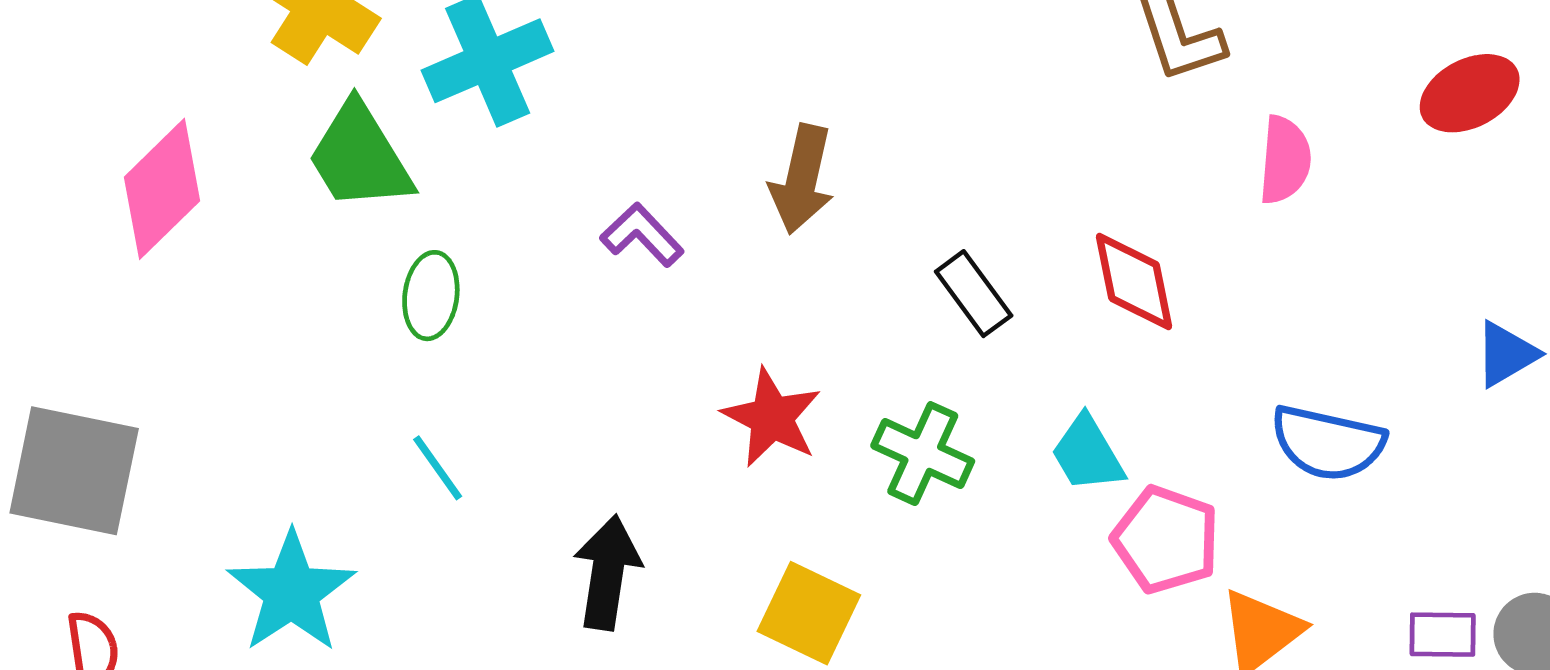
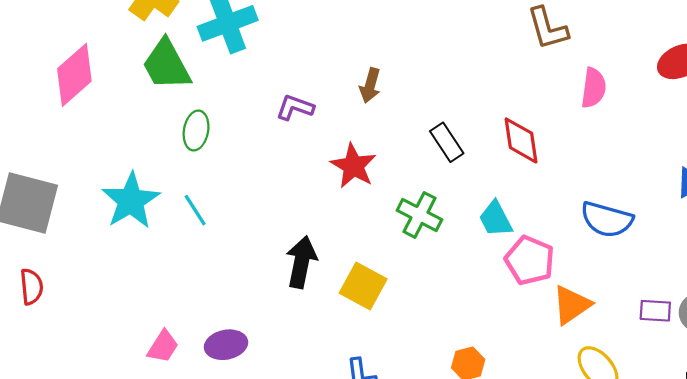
brown arrow: (802, 179) -> (370, 85), size x0.7
purple L-shape: (642, 235) -> (295, 107), turned -30
red star: (772, 418) -> (353, 166), moved
black arrow: (607, 572) -> (301, 262), moved
cyan star: (291, 592) -> (131, 201), moved

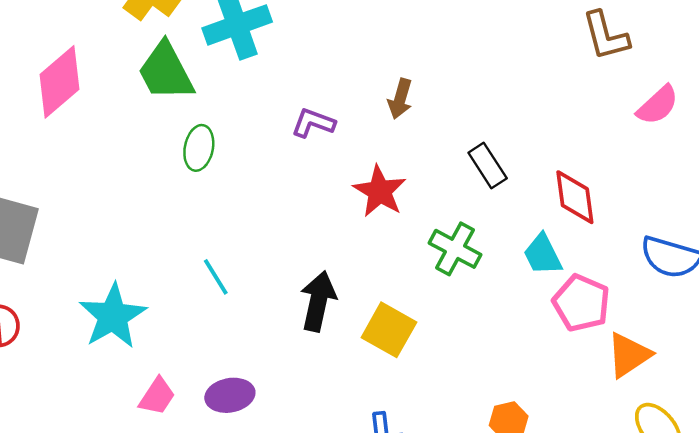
pink semicircle: (594, 88) -> (658, 105), turned 39
red diamond: (521, 140) -> (575, 197), moved
cyan star: (131, 201) -> (113, 316), moved
cyan line: (195, 210) -> (216, 277), moved

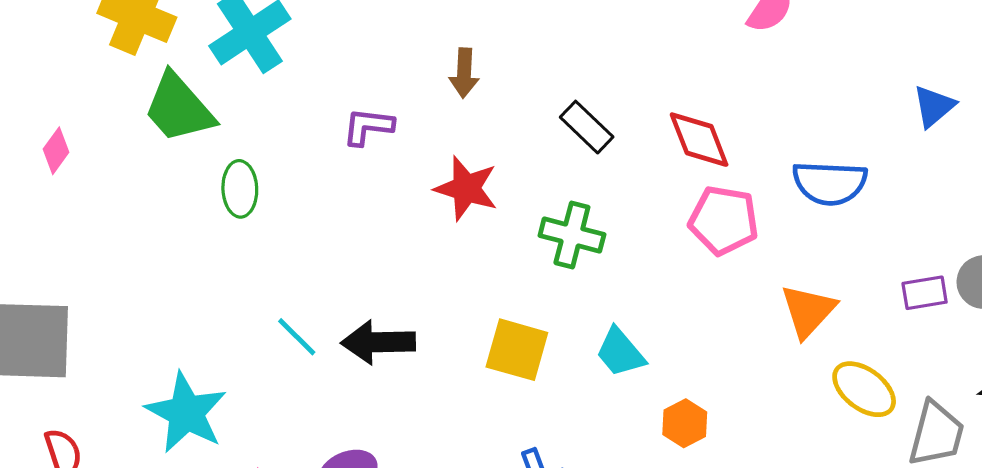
pink diamond: (60, 82) -> (56, 151), size x0.5
cyan trapezoid: (543, 255) -> (620, 352), moved
black arrow: (318, 301) -> (378, 342), moved, turned -90
pink pentagon: (581, 303) -> (724, 220), moved

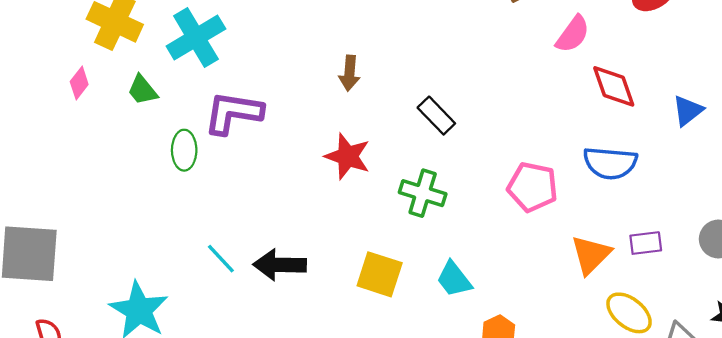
green trapezoid: (179, 108) -> (142, 90), size x0.6
purple L-shape: (368, 127) -> (233, 113), moved, size x1.6
red diamond: (699, 140) -> (614, 86), moved
pink diamond: (56, 151) -> (79, 83), moved
purple rectangle: (925, 293) -> (646, 243), moved

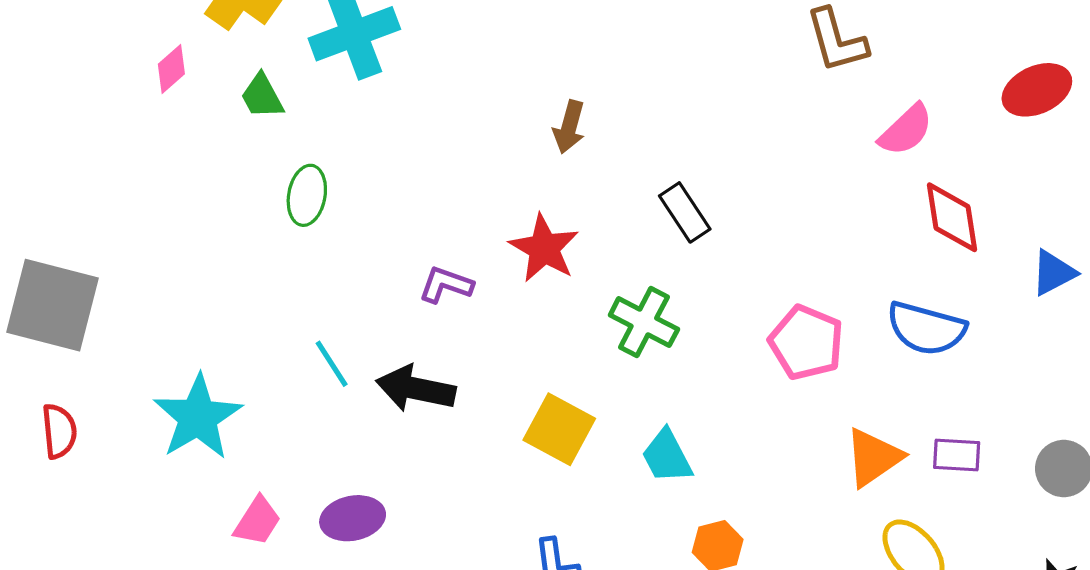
purple L-shape: (233, 113) -> (446, 285), moved, size x0.6

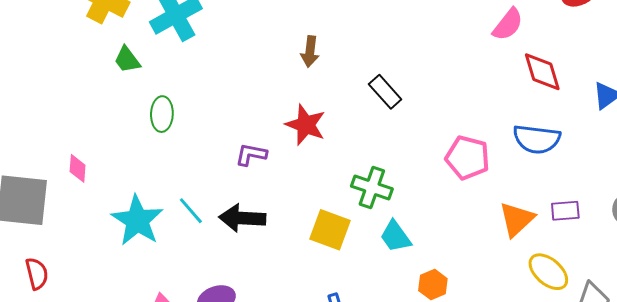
pink diamond: (171, 69) -> (78, 168), moved, turned -36
green cross: (644, 322) -> (372, 188), moved
cyan star: (198, 417) -> (137, 220), moved

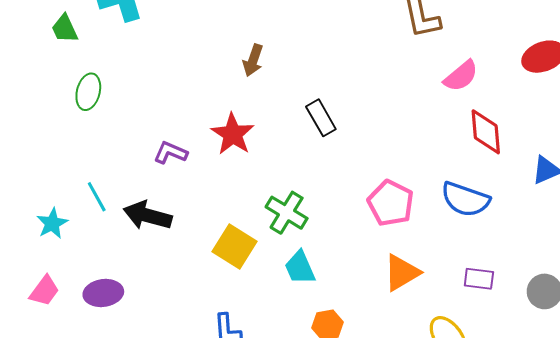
orange triangle: (517, 219) -> (402, 273), moved
cyan star: (137, 220) -> (52, 223), moved, size x0.6

